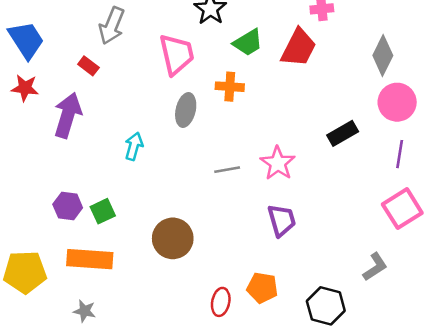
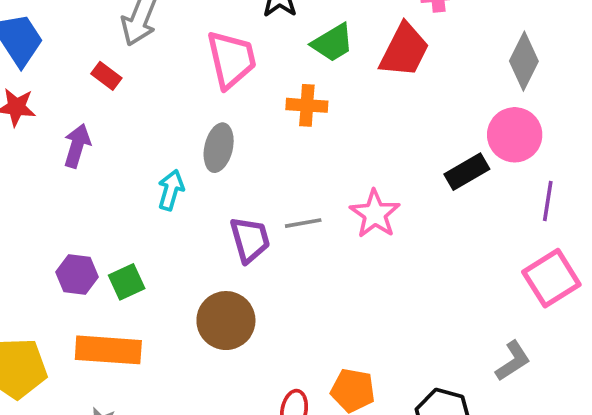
pink circle: (397, 102) -> (515, 135), moved
gray ellipse: (186, 110) -> (219, 148), moved
purple arrow: (68, 115) -> (77, 146), size x0.7
purple trapezoid: (282, 220) -> (250, 240), moved

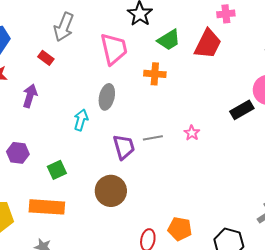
pink star: (375, 214) -> (192, 133), size x0.6
purple hexagon: (77, 275) -> (18, 153), moved

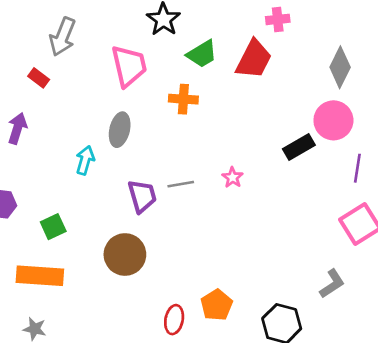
orange pentagon: (180, 229) -> (217, 305), turned 30

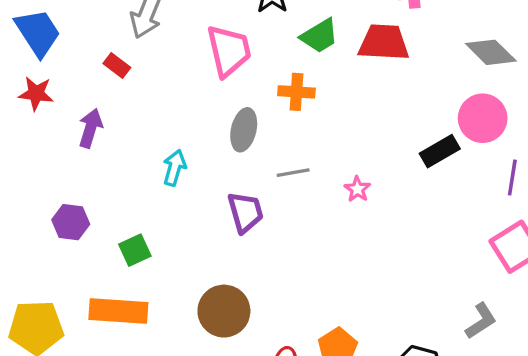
red trapezoid: (254, 59) -> (384, 42), turned -114
gray diamond: (340, 67) -> (491, 52), turned -72
gray ellipse: (120, 130) -> (244, 130), moved
gray line: (181, 184) -> (293, 173), moved
brown circle: (125, 255) -> (224, 311), moved

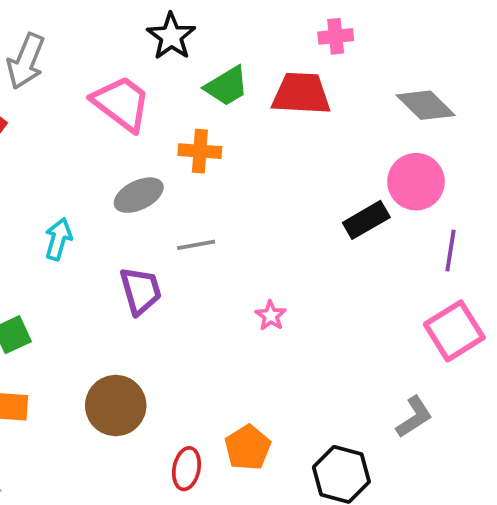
pink trapezoid: (229, 51) -> (121, 103), turned -40
gray ellipse: (244, 130) -> (139, 195), turned 51
pink star: (357, 189) -> (271, 316), moved

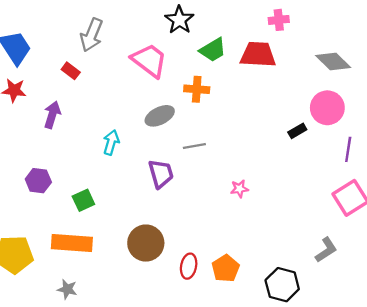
black rectangle: (366, 220) -> (297, 131), size x0.7
pink star: (271, 316) -> (239, 189), turned 30
red ellipse: (186, 469) -> (189, 266), moved

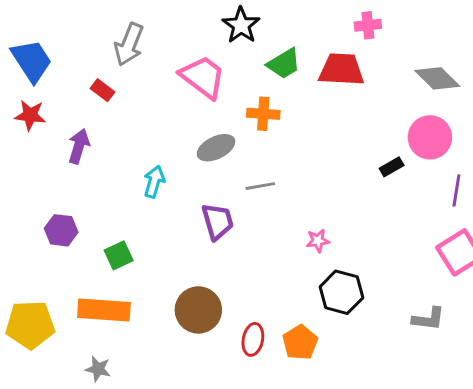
gray L-shape: (326, 250) -> (428, 319), turned 40
black hexagon: (282, 285) -> (341, 292), moved

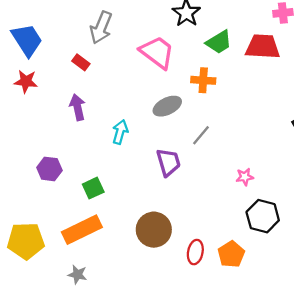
purple arrow: (79, 146) -> (77, 107), moved, turned -30
gray line: (260, 186) -> (201, 135), turned -40
orange rectangle: (104, 310) -> (82, 230), turned -30

